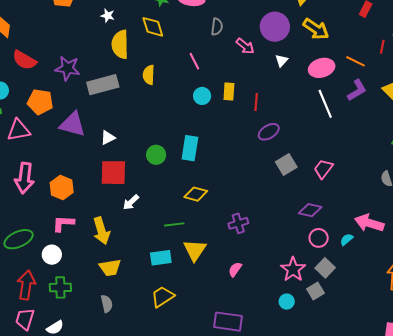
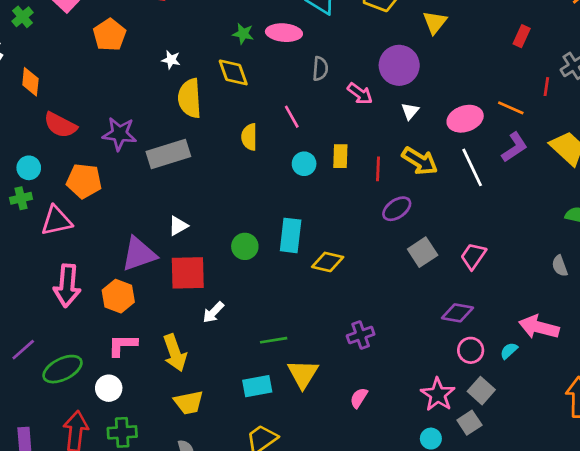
yellow arrow: (316, 29) -> (420, 161), moved
yellow semicircle: (149, 75) -> (249, 137), moved
purple triangle: (73, 124) -> (139, 254), moved, turned -32
yellow diamond: (196, 194) -> (328, 262), moved

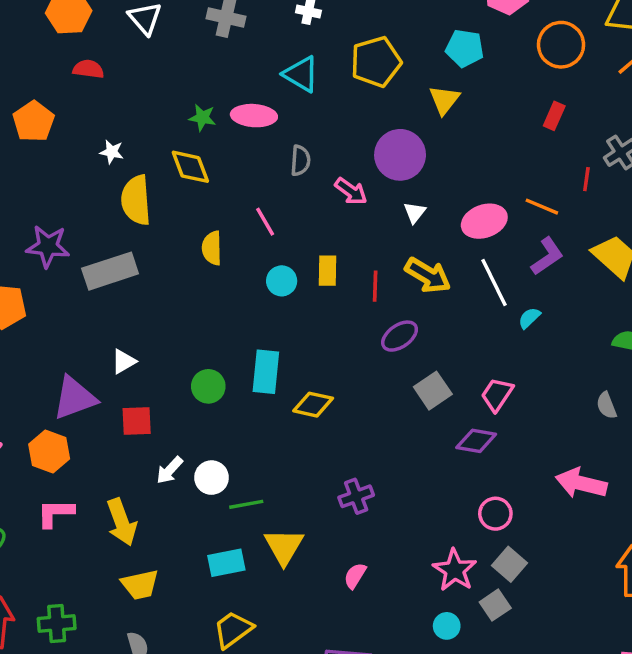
red square: (188, 273) -> (137, 421), size x0.7
purple diamond: (458, 313) -> (476, 441), moved
cyan semicircle: (509, 351) -> (529, 318), moved
white circle: (109, 388) -> (212, 478), moved

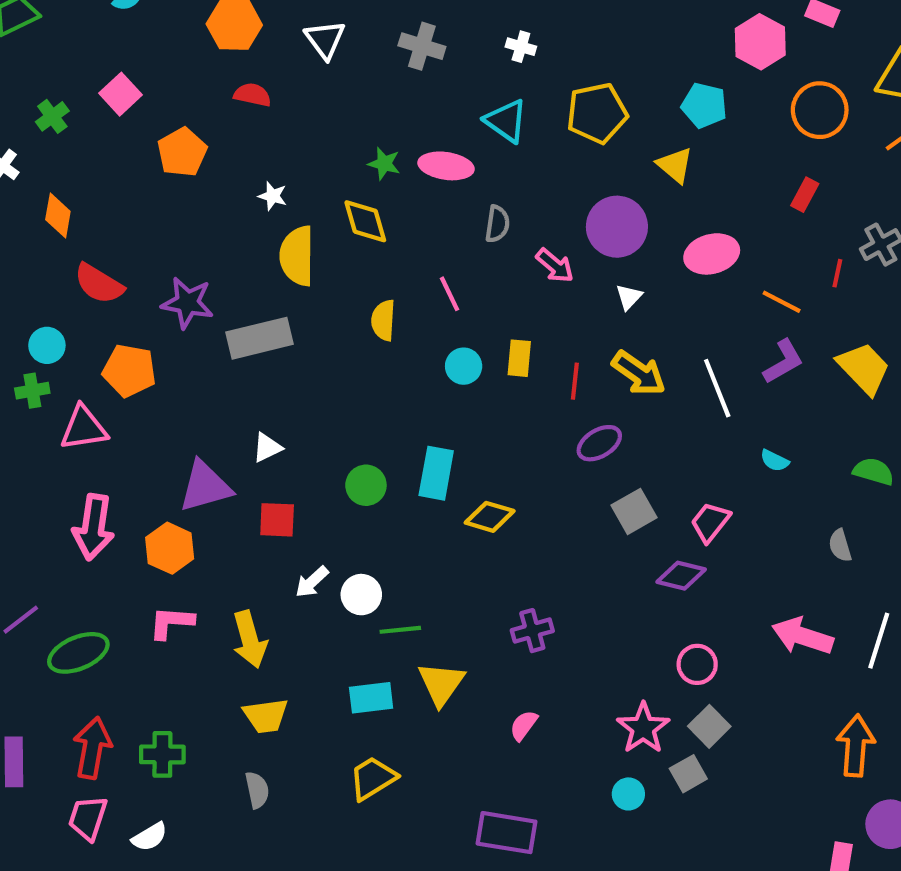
yellow triangle: (444, 100) -> (675, 165), turned -32
pink ellipse: (484, 221) -> (712, 254), moved
cyan semicircle: (529, 318) -> (775, 461), moved, turned -115

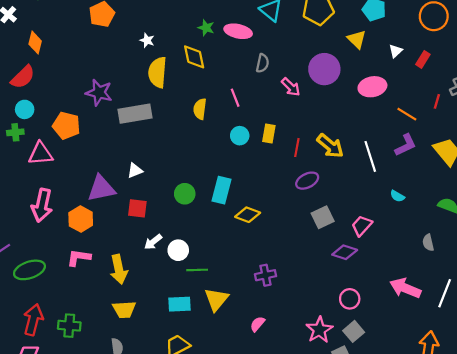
red semicircle: (99, 284) -> (23, 77), moved, turned -80
white triangle: (629, 297) -> (396, 51), moved

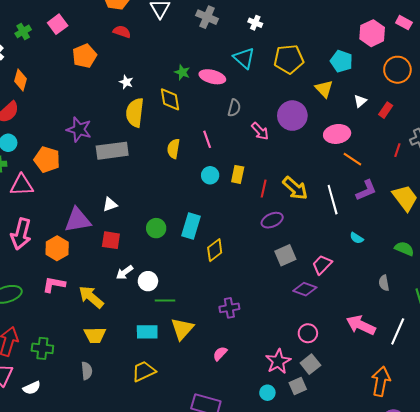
orange line: (407, 114) -> (352, 159), moved
yellow diamond: (248, 215) -> (215, 250), turned -60
yellow arrow: (119, 269) -> (91, 297), turned 140

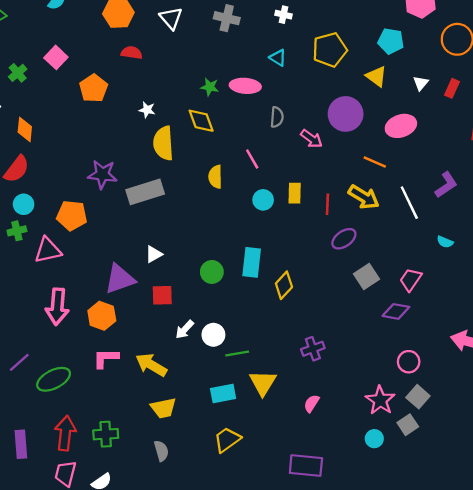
cyan triangle: (244, 58) -> (278, 58), size x0.7
orange line: (352, 159) -> (375, 162), moved

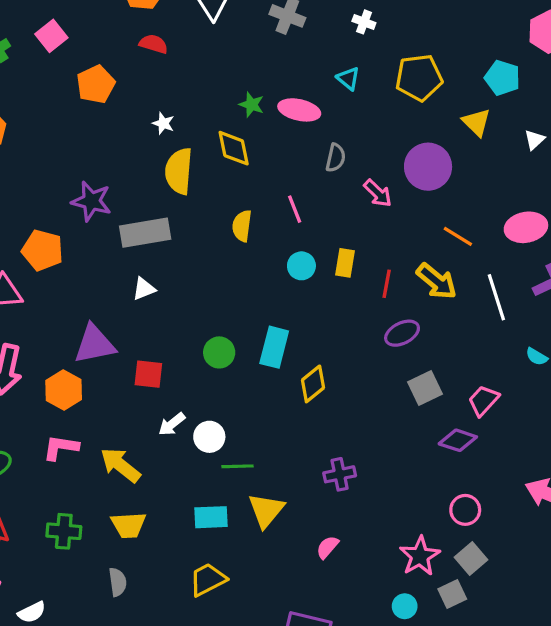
pink ellipse: (401, 126) -> (526, 227), moved
white triangle: (154, 254) -> (144, 289), moved
green cross: (106, 434) -> (64, 531), moved

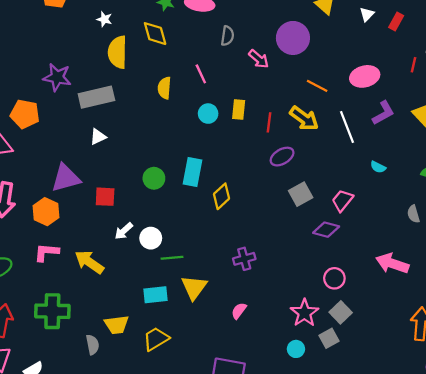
yellow trapezoid: (129, 525) -> (117, 325), moved
green cross: (64, 531) -> (52, 311), size x1.4

